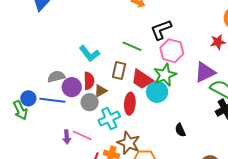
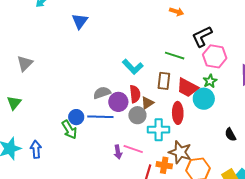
green star: (165, 75) -> (210, 81), size x0.6
cyan cross: (109, 119) -> (159, 130), turned 30

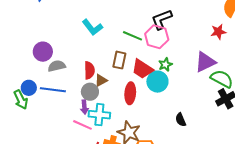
pink hexagon: (215, 56) -> (157, 37), moved
cyan L-shape: (133, 67) -> (92, 27), moved
purple circle: (118, 102) -> (43, 52), moved
cyan cross: (159, 130) -> (99, 115), moved
purple arrow: (118, 152) -> (84, 107), moved

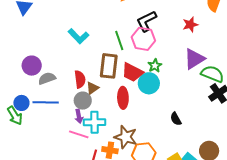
red star: (218, 32) -> (190, 25), moved
green line: (133, 36) -> (119, 41), turned 54
brown rectangle: (119, 60) -> (109, 66), size x1.4

